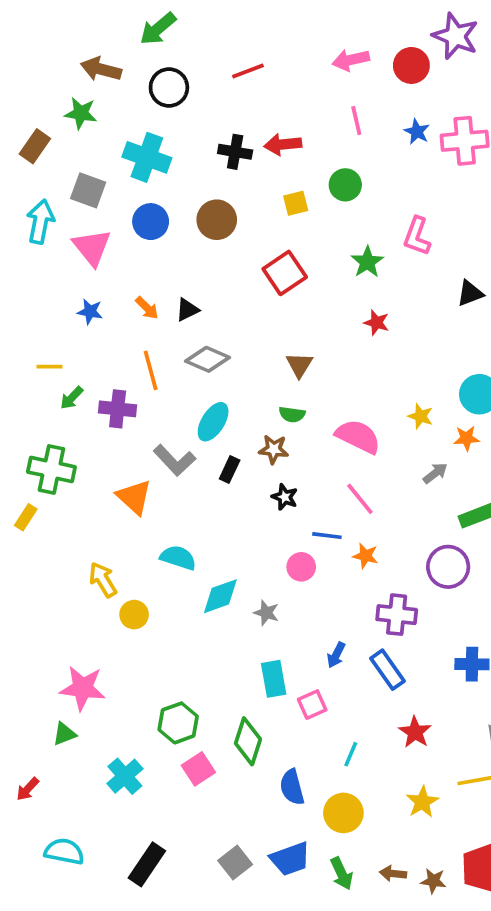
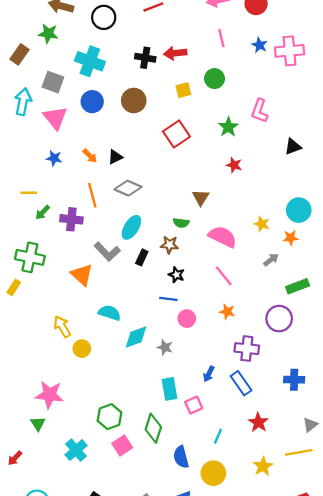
brown triangle: (299, 365) -> (201, 197), moved
blue line: (327, 536) -> (168, 299), moved
green triangle: (64, 734) -> (38, 424), turned -42

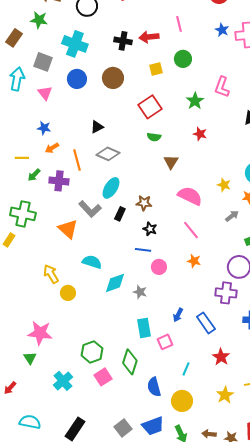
pink line: (221, 38) -> (179, 24), moved
pink triangle: (55, 118) -> (45, 93), size x0.7
orange arrow: (90, 156) -> (52, 148), moved, turned 104
green semicircle: (181, 223) -> (154, 137), moved
purple cross: (247, 349) -> (226, 293), moved

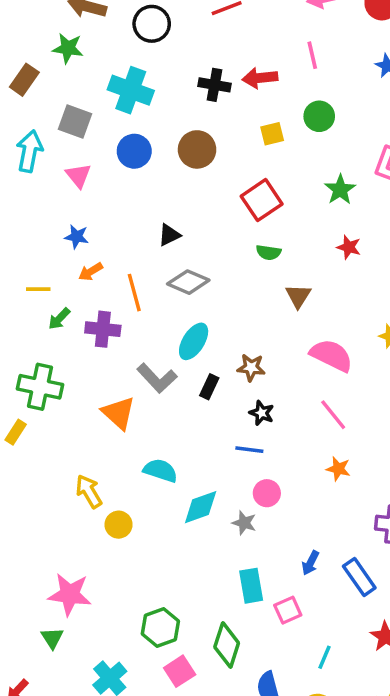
pink circle: (159, 267) -> (267, 493), moved

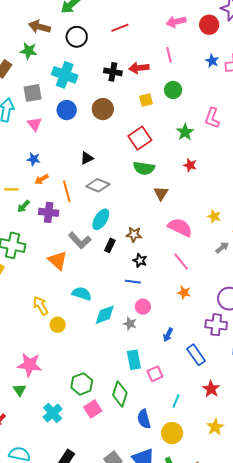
gray square: (75, 122) -> (33, 93), turned -30
green semicircle: (269, 252) -> (144, 168), size x1.5
blue arrow: (310, 563) -> (168, 335), moved

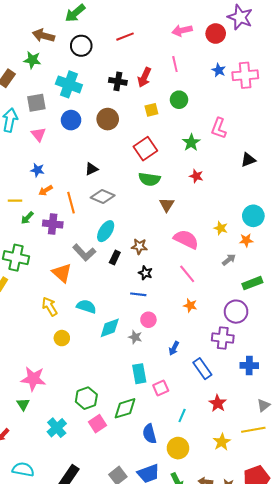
red arrow: (139, 68) -> (144, 77), turned -60
yellow arrow: (41, 306) -> (50, 306), moved
green diamond: (120, 394) -> (125, 408), turned 55

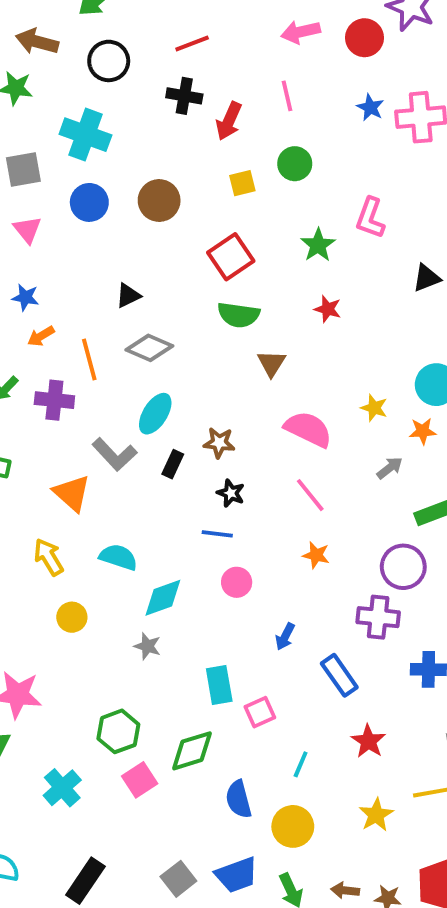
black cross: (118, 81) -> (184, 96), moved
gray star: (135, 337) -> (147, 646), moved

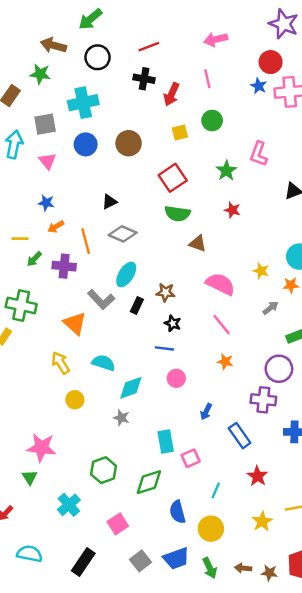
red circle: (365, 38) -> (271, 62), moved
cyan cross: (85, 135) -> (83, 103), turned -32
brown triangle: (271, 363) -> (198, 243), turned -42
pink square: (140, 780) -> (118, 524), moved

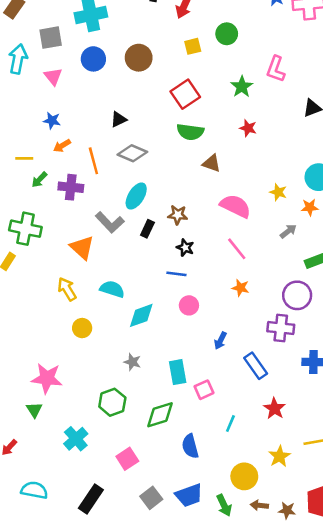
gray star: (121, 418) -> (132, 362), moved
yellow circle: (211, 529) -> (244, 476), moved

